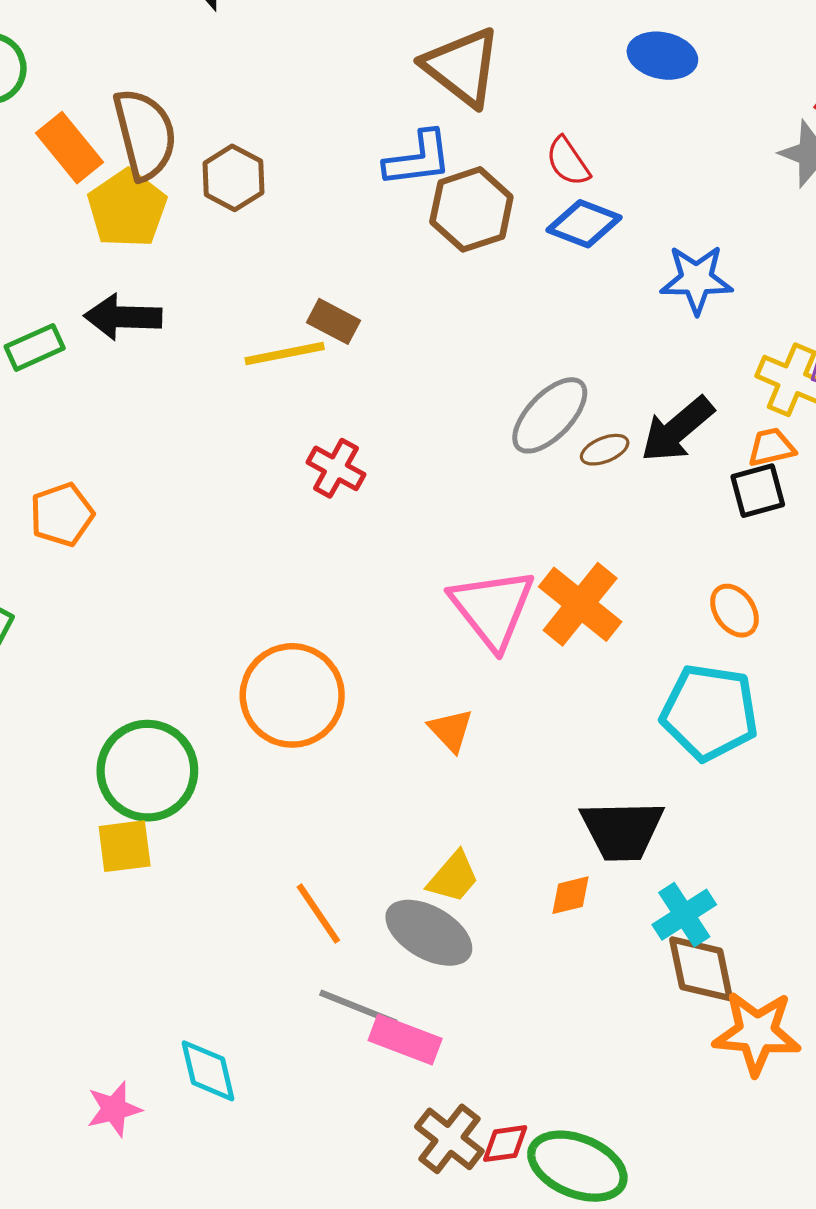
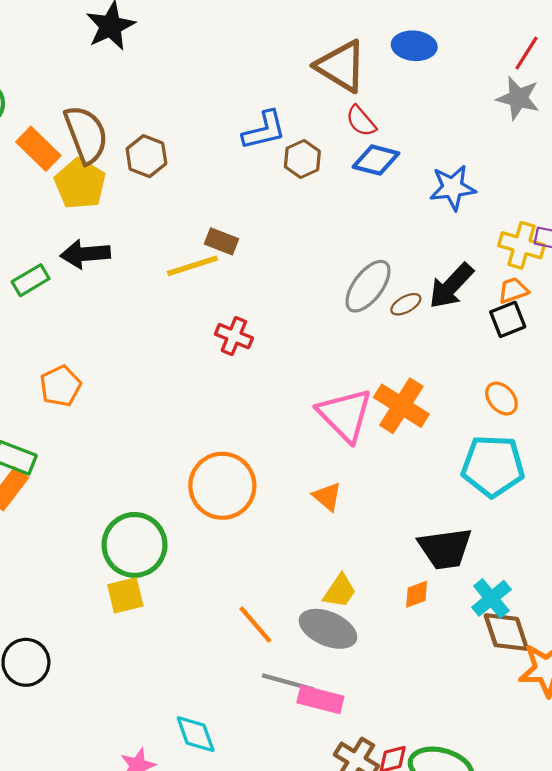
brown triangle: (462, 67) -> (341, 66), moved
brown hexagon: (471, 209) -> (302, 159), size x0.7

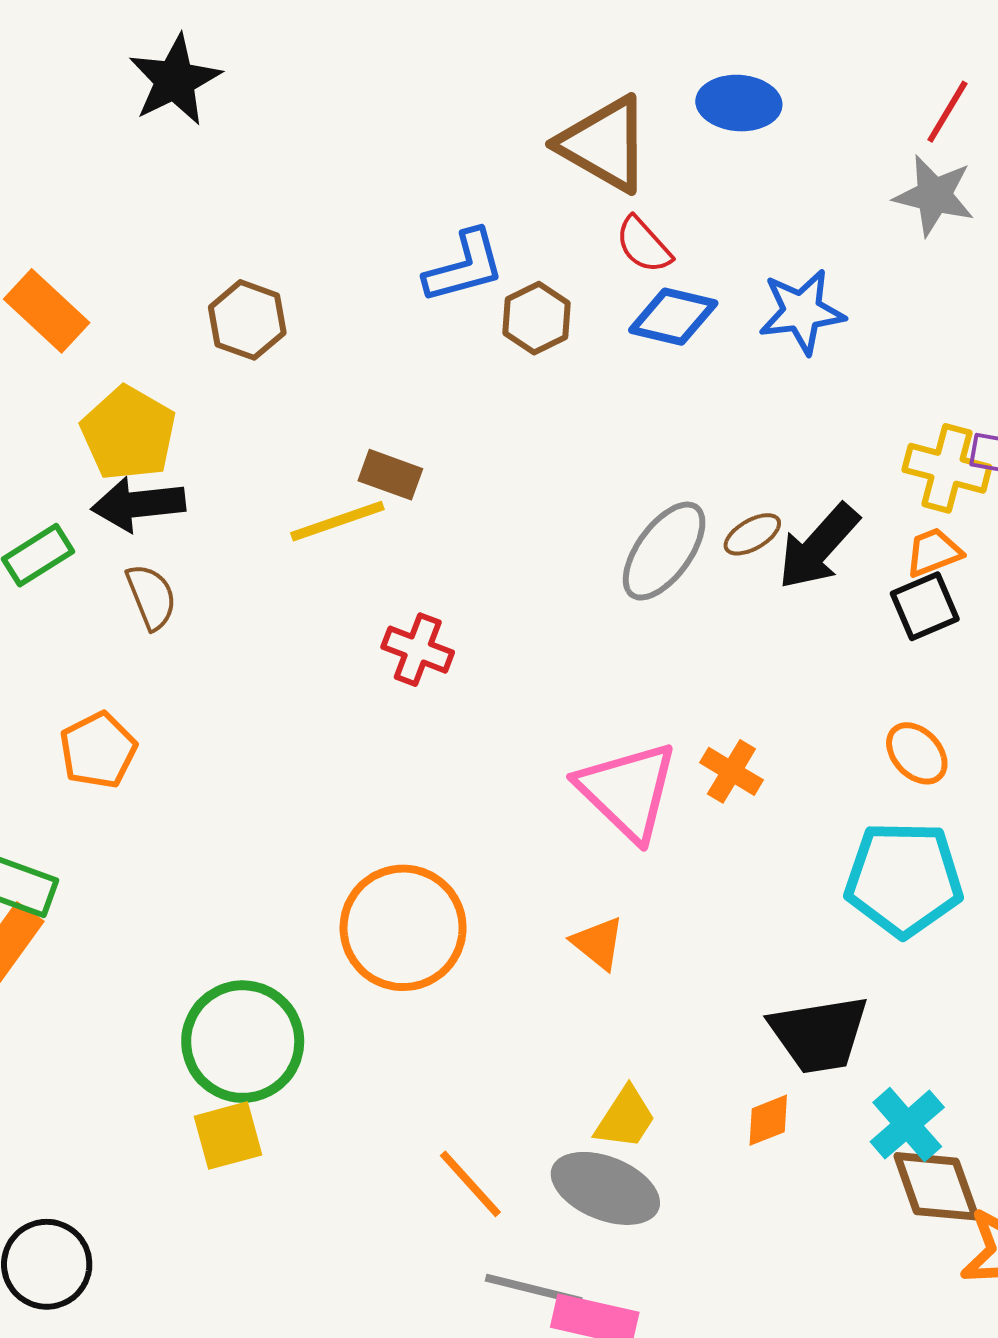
brown semicircle: (86, 134) -> (151, 597), moved, size x0.6
yellow pentagon: (80, 184) -> (129, 433), moved
blue star: (453, 188) -> (802, 312), moved
brown ellipse: (406, 304) -> (752, 534), moved
orange cross: (401, 406) -> (731, 771), size x0.6

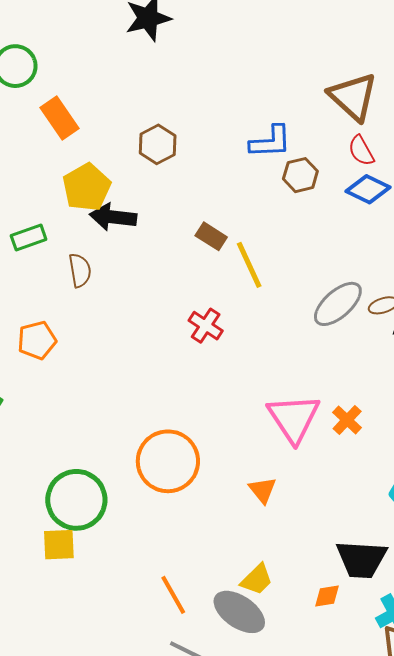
black arrow: (138, 504) -> (113, 217), moved
yellow line: (337, 521) -> (249, 265), moved, turned 72

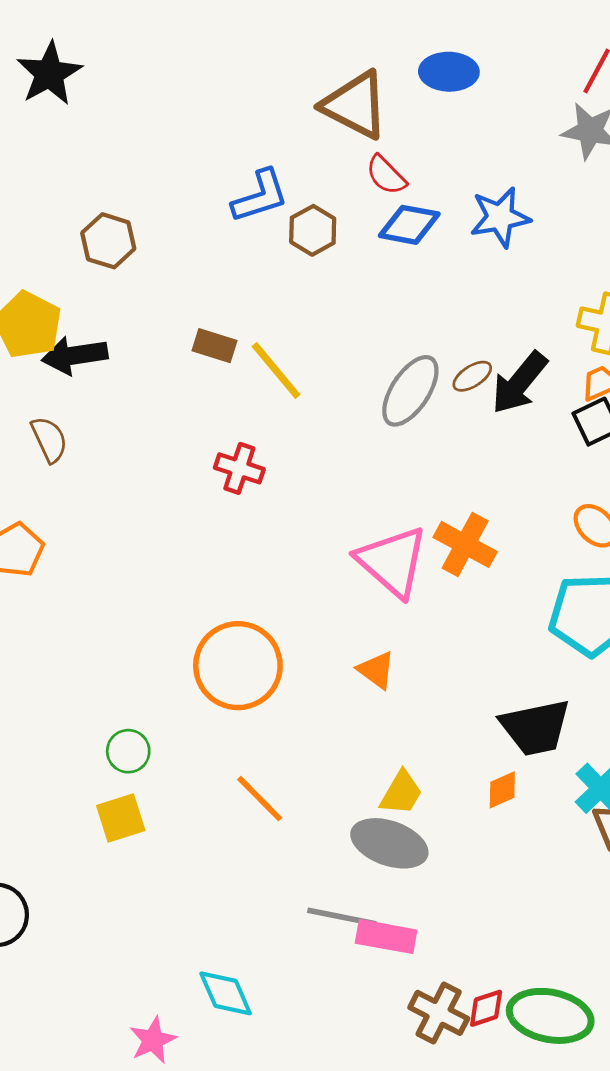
orange cross: (347, 420) -> (465, 544), size x1.4
green circle: (76, 500) -> (128, 751), size x0.5
orange line: (173, 595) -> (260, 799), moved

